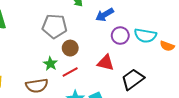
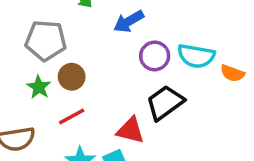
red triangle: (106, 63) -> (130, 130), moved
green star: (50, 64) -> (39, 87), moved
black trapezoid: (133, 79) -> (165, 103), moved

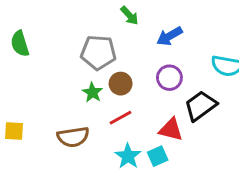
purple circle: (155, 56) -> (169, 78), moved

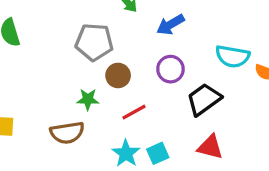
green star: (92, 92) -> (88, 99), moved, turned -30
red line: (121, 118) -> (134, 112), moved
red triangle: (171, 129) -> (210, 147), moved

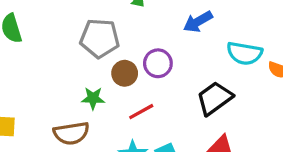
blue arrow: (171, 25) -> (198, 22), moved
purple circle: (171, 69) -> (158, 63), moved

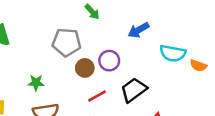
green star: (93, 98) -> (36, 83), moved
black trapezoid: (215, 98) -> (134, 90), moved

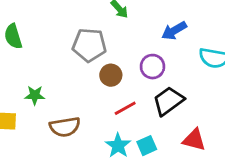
purple circle: (109, 61) -> (153, 67), moved
green star: (36, 83) -> (35, 95), moved

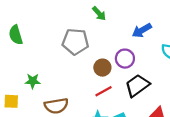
brown circle: (111, 75) -> (102, 68), moved

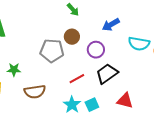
gray pentagon: (75, 42) -> (52, 51), moved
brown circle: (102, 68) -> (72, 37), moved

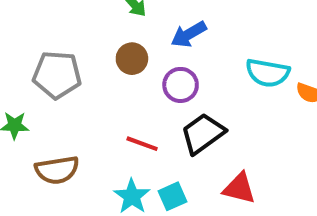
blue arrow: (111, 25) -> (189, 34), moved
gray pentagon: (52, 51) -> (57, 75), moved
red line: (77, 79) -> (142, 144), turned 49

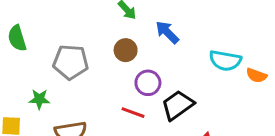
blue arrow: (189, 34) -> (167, 32), turned 75
purple circle: (181, 85) -> (148, 83), moved

